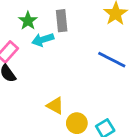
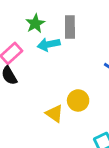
yellow circle: (77, 123) -> (78, 100), moved

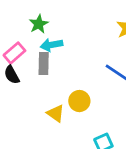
gray rectangle: (70, 27) -> (44, 63), moved

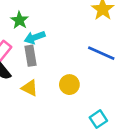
yellow triangle: (56, 113) -> (30, 88), moved

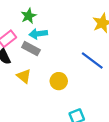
gray rectangle: (30, 56) -> (31, 49), turned -66

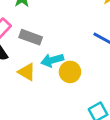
cyan arrow: (38, 34) -> (52, 60), moved

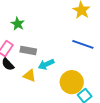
yellow circle: (70, 72) -> (72, 82), moved, size x1.5

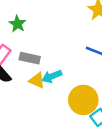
yellow triangle: (30, 76) -> (37, 80), moved

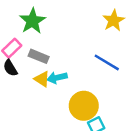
green star: (17, 24) -> (32, 21), size x1.5

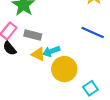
yellow circle: (84, 106) -> (64, 69), moved

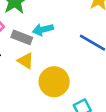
cyan arrow: (51, 51) -> (43, 30), moved

